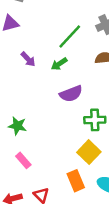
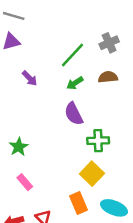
green arrow: (59, 64) -> (75, 83), moved
purple semicircle: (71, 94) -> (74, 114), turned 85
green star: (17, 126) -> (19, 147), turned 30

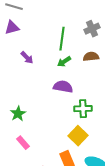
green line: (72, 55) -> (62, 39), turned -35
purple semicircle: (74, 114) -> (63, 87), turned 126

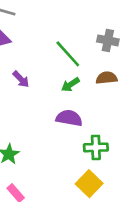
gray cross: (92, 29) -> (108, 40), turned 35
green line: (62, 39) -> (68, 54), turned -50

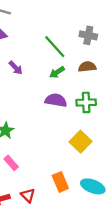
green cross: (96, 147) -> (86, 102), moved
yellow square: (89, 184) -> (80, 142), moved

